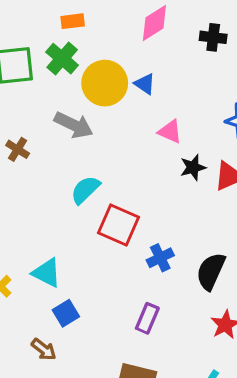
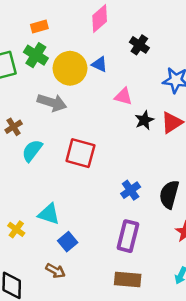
black cross: (213, 37) -> (139, 45), moved, turned 36
brown cross: (18, 149) -> (14, 127), turned 35
cyan semicircle: (85, 190) -> (32, 151), moved
red square: (118, 225) -> (80, 153), moved
purple rectangle: (147, 318) -> (128, 236), size x1.4

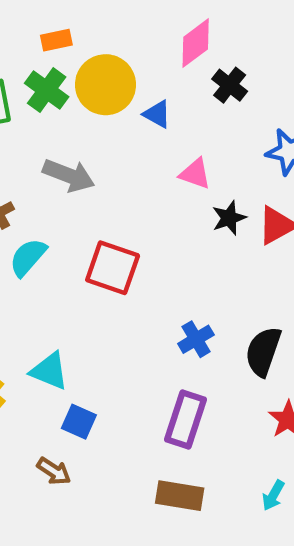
pink diamond: (100, 18) -> (196, 43), moved
yellow circle: (70, 68) -> (106, 85), moved
blue square: (68, 242) -> (79, 422), turned -30

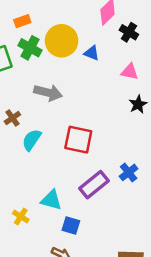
orange rectangle: (56, 40) -> (22, 21), moved
pink triangle: (195, 174) -> (130, 72), moved
purple rectangle: (186, 420) -> (94, 185), moved, turned 40

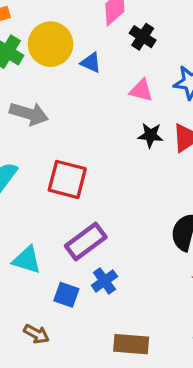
black star: (138, 104) -> (150, 135), turned 30
blue cross: (129, 172) -> (104, 281), moved
blue square: (71, 225) -> (66, 295), moved

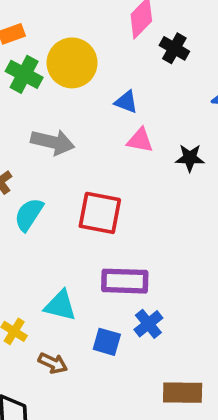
blue triangle: (91, 63) -> (126, 102), moved
pink triangle: (141, 90) -> (140, 140), moved
purple rectangle: (86, 242) -> (125, 281), turned 42
brown arrow: (36, 334) -> (53, 363), moved

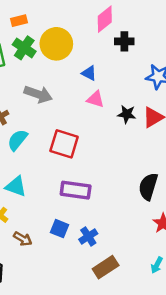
black cross: (174, 48) -> (124, 41), turned -36
cyan triangle: (60, 306) -> (16, 186), moved
blue cross: (148, 324) -> (88, 236), moved
brown rectangle: (183, 393) -> (106, 267), turned -40

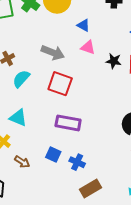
gray arrow: (38, 94) -> (53, 53), moved
blue cross: (88, 236) -> (77, 162), turned -35

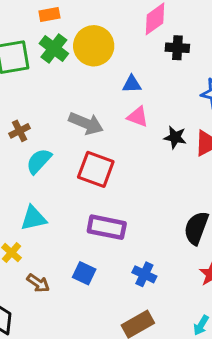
blue triangle: (83, 25) -> (132, 84), turned -32
cyan triangle: (18, 118) -> (34, 218), turned -36
blue cross: (77, 162) -> (144, 274), moved

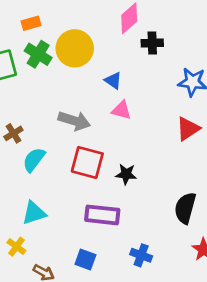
blue triangle: (132, 84) -> (113, 81), turned 42
black star: (175, 137) -> (126, 174), moved

